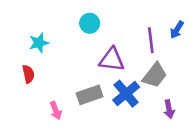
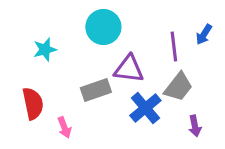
cyan circle: (90, 23) -> (103, 27), size x1.5
red semicircle: (28, 74) -> (33, 103), moved, size x1.5
gray rectangle: (90, 95) -> (96, 90), moved

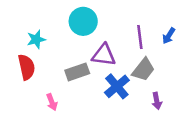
blue arrow: (204, 34) -> (169, 36), moved
red semicircle: (33, 103) -> (27, 67), moved

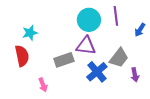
cyan circle: (83, 21) -> (89, 20), moved
purple line: (140, 37) -> (116, 16), moved
purple arrow: (157, 101) -> (135, 75), moved

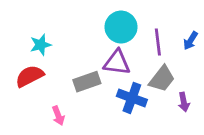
purple line: (116, 16) -> (158, 42), moved
red semicircle: (22, 56) -> (30, 76), turned -105
blue cross: (97, 72) -> (132, 98), turned -30

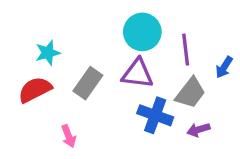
blue arrow: (191, 41) -> (224, 67), moved
gray rectangle: (87, 82) -> (88, 83), moved, turned -36
purple arrow: (184, 102) -> (198, 130), moved, turned 84

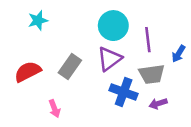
cyan star: (48, 53) -> (38, 20), moved
purple triangle: (138, 74) -> (109, 59), turned -44
gray trapezoid: (190, 93) -> (152, 74), turned 44

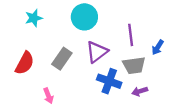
cyan circle: (113, 26) -> (84, 17), moved
red semicircle: (28, 72) -> (25, 63), turned 145

